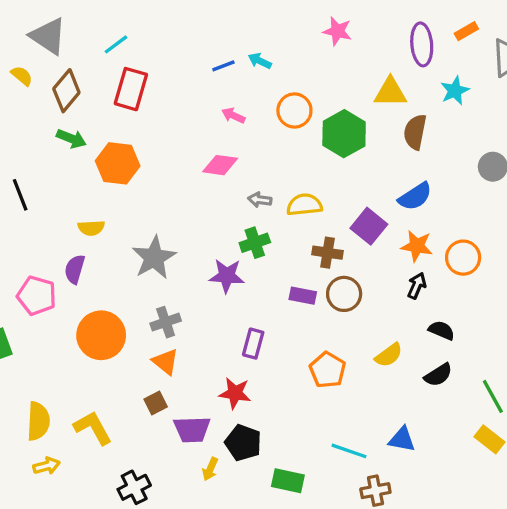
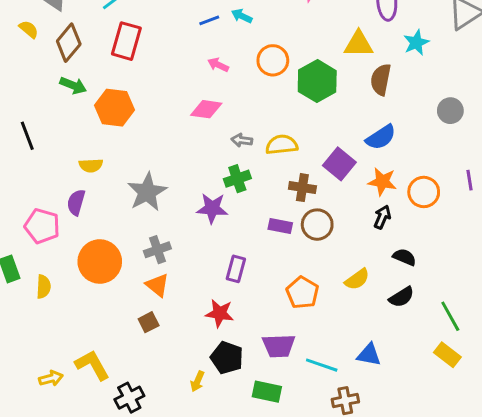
yellow semicircle: (38, 421) -> (44, 287), moved, size x0.7
yellow L-shape: (93, 428) -> (92, 365), moved
purple trapezoid: (192, 429) -> (279, 346), moved

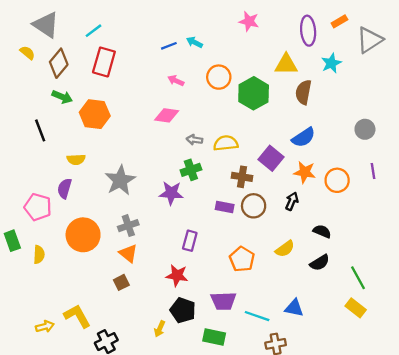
gray circle: (450, 111) -> (365, 129), moved
black line: (27, 136) -> (40, 130), moved
black arrow: (382, 217) -> (292, 201), moved

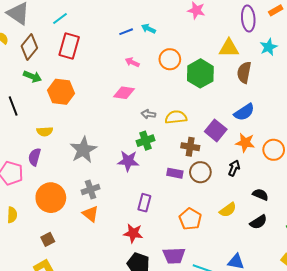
brown square: (121, 282) -> (48, 239), moved

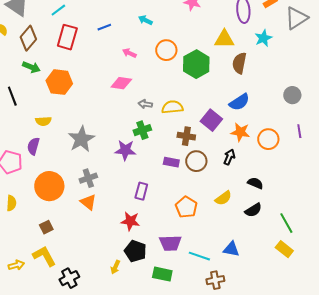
blue line: (126, 32) -> (104, 27), moved

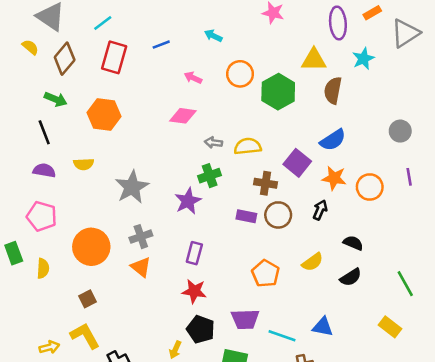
green arrow: (31, 67) -> (56, 99), moved
purple semicircle: (33, 146) -> (44, 170), moved, turned 84
purple star: (125, 150) -> (188, 201), turned -30
purple rectangle: (141, 191) -> (194, 253), moved
green line: (286, 223) -> (405, 284), moved

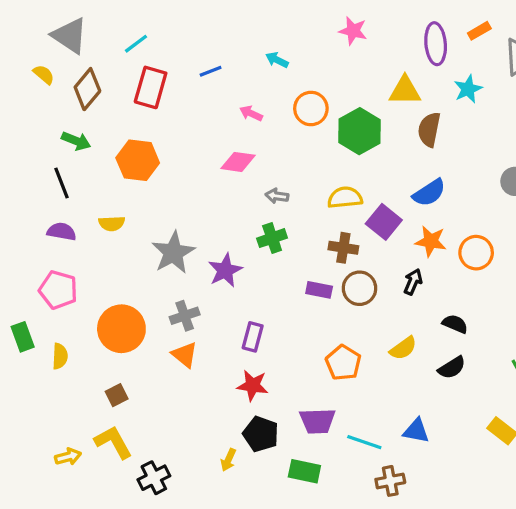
yellow semicircle: (248, 146) -> (345, 198), moved
purple star: (188, 201) -> (225, 270), moved

